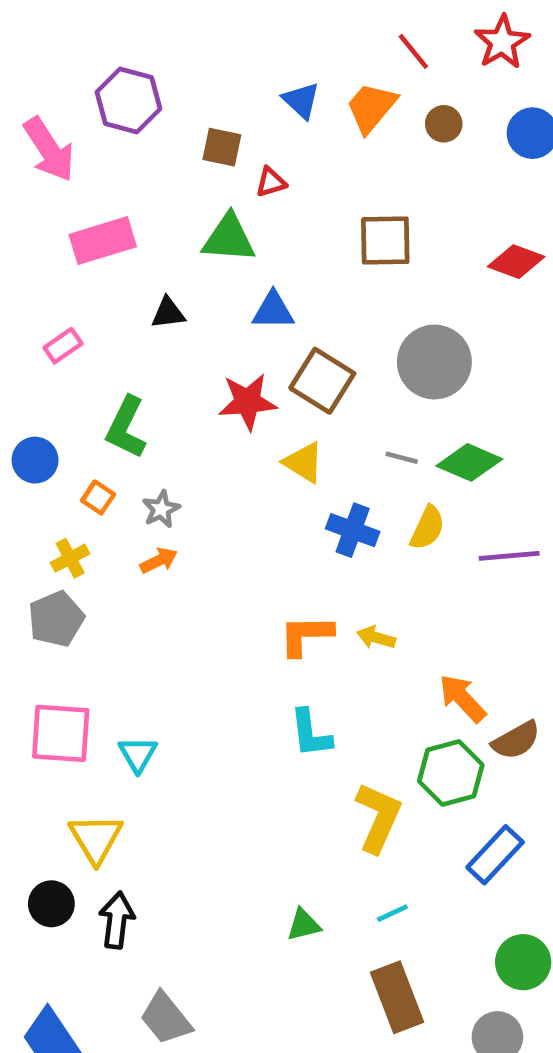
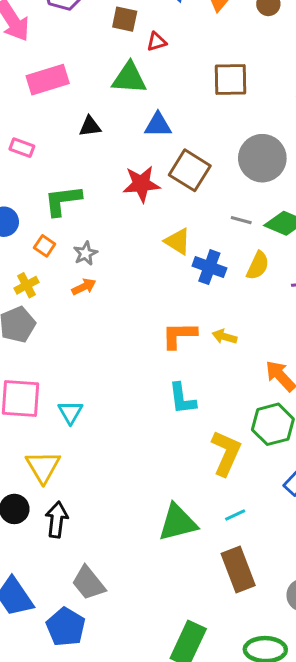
pink rectangle: (63, 346) -> (22, 148), turned 55
green L-shape: (126, 427) -> (63, 201), turned 57
yellow triangle: (304, 462) -> (178, 241), moved
green triangle: (304, 925) -> (178, 523), size x1.8

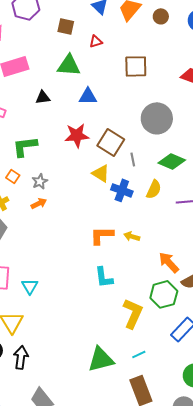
red triangle: (156, 42) -> (96, 41), moved
brown square: (190, 170) -> (111, 142), moved
gray line: (241, 220) -> (133, 159), moved, turned 64

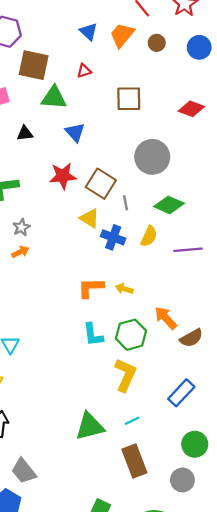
brown square: (66, 26) -> (34, 65), moved, size x1.6
blue triangle: (88, 96) -> (75, 132), turned 48
green hexagon: (164, 294) -> (131, 335), moved

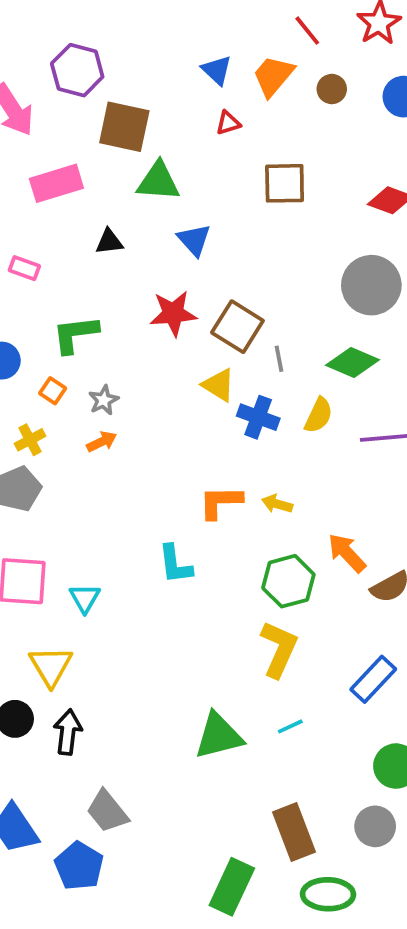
red triangle: (84, 71) -> (228, 123), moved
gray circle: (152, 157) -> (371, 285), moved
cyan L-shape: (93, 335) -> (175, 564), moved
brown rectangle: (134, 461) -> (294, 832), moved

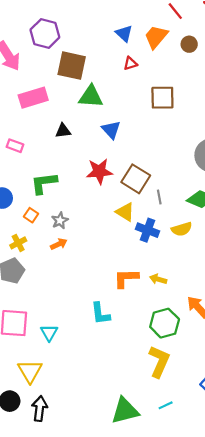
yellow semicircle: (319, 415) -> (182, 229), turned 48

